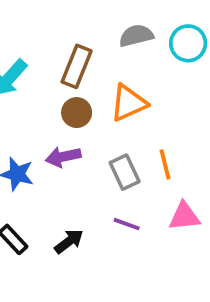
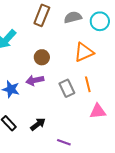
brown rectangle: (77, 66) -> (42, 15), moved
orange triangle: (128, 103) -> (84, 52), moved
purple line: (127, 224) -> (64, 142), moved

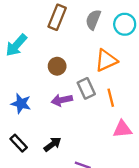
gray semicircle: (73, 17) -> (93, 20), turned -54
purple arrow: (35, 80) -> (62, 100), moved
gray rectangle: (67, 88) -> (86, 88), moved

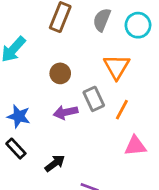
orange triangle: (106, 60) -> (117, 67), turned -35
orange line: (111, 98) -> (122, 110), turned 42
black rectangle: (19, 143) -> (16, 149), moved

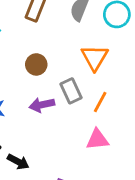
pink triangle: (135, 146) -> (97, 140), moved
black arrow: (55, 163) -> (18, 162), moved, turned 65

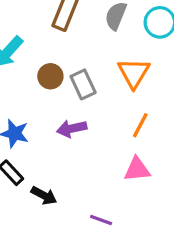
brown circle: (36, 64) -> (50, 76), moved
gray rectangle: (71, 91) -> (83, 84), moved

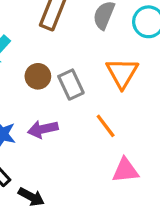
orange line: (140, 125) -> (106, 126), moved, turned -65
purple arrow: (72, 129) -> (43, 129), moved

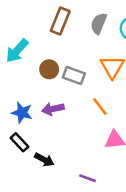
gray rectangle: (71, 85) -> (74, 75), turned -45

